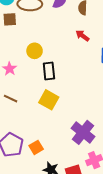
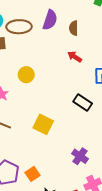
black rectangle: (49, 71) -> (83, 102), moved, turned -48
purple cross: (83, 132) -> (80, 156), size x0.7

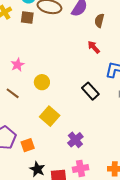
yellow circle: (26, 75) -> (42, 82), moved
yellow square: (43, 124) -> (50, 116), moved

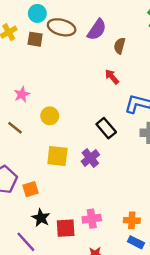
yellow square: (50, 116) -> (57, 156), turned -36
purple cross: (75, 140) -> (90, 158), moved

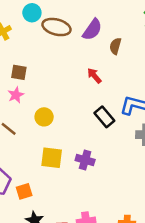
brown square: (35, 39) -> (19, 72), moved
red arrow: (112, 77) -> (94, 76), moved
black rectangle: (106, 128) -> (104, 117), moved
purple cross: (90, 158) -> (85, 160), turned -36

